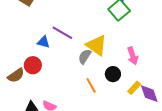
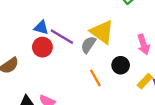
purple line: (62, 33) -> (62, 37), moved
red circle: (33, 65) -> (42, 47), moved

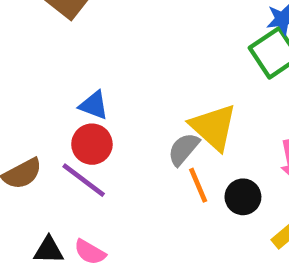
purple line: (62, 37) -> (84, 180), moved
orange line: (95, 78) -> (198, 185), moved

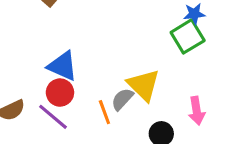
blue triangle: (94, 105) -> (63, 66), size x1.5
orange line: (198, 185) -> (104, 112), moved

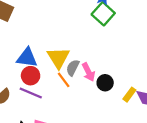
yellow triangle: (144, 85) -> (58, 58), moved, turned 30
pink arrow: (197, 111) -> (88, 72), moved

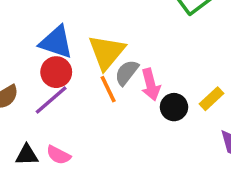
purple line: (31, 93) -> (51, 100), turned -75
yellow rectangle: (129, 95) -> (211, 99), moved

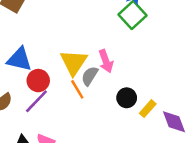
blue triangle: (56, 42) -> (19, 59), moved
pink arrow: (151, 85) -> (106, 61), moved
yellow rectangle: (211, 99) -> (148, 109), moved

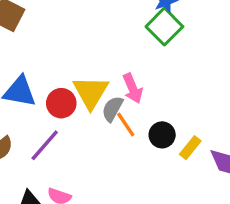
red circle: (38, 81) -> (61, 103), moved
orange line: (77, 89) -> (126, 125), moved

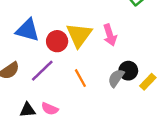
gray semicircle: (112, 109) -> (116, 78), moved
orange line: (126, 125) -> (80, 78), moved

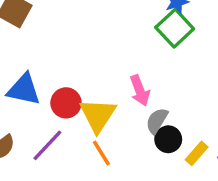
yellow triangle: (79, 35) -> (98, 115), moved
gray semicircle: (116, 78) -> (157, 121), moved

